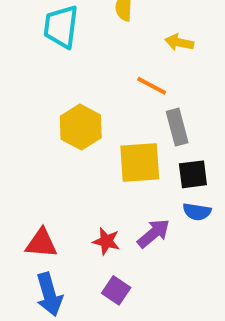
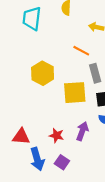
purple arrow: (154, 233) -> (82, 131), turned -30
blue arrow: (49, 294) -> (37, 159), moved

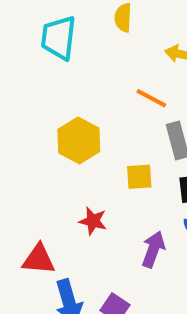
yellow square: (75, 93) -> (139, 177), size x0.6
red star: (57, 135) -> (93, 221), moved

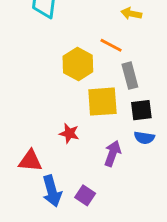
yellow hexagon: (79, 140) -> (78, 64), moved
yellow square: (139, 177) -> (102, 102), size x1.6

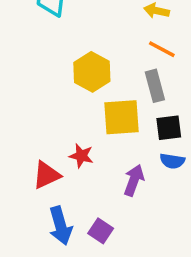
orange line: (111, 45) -> (162, 49), moved
red triangle: (30, 161) -> (46, 175), moved, turned -30

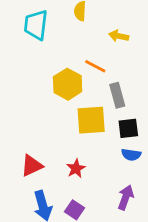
orange line: (162, 49) -> (95, 66), moved
red star: (81, 156) -> (76, 168), moved, turned 30
purple arrow: (134, 180) -> (126, 197), moved

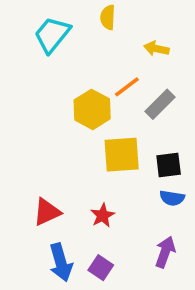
cyan trapezoid: (36, 25) -> (52, 35), turned 32
orange line: (95, 66) -> (127, 87), turned -65
gray rectangle: (117, 95) -> (160, 104), moved, turned 60

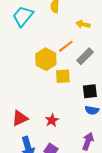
yellow square: (122, 155) -> (63, 76), moved, size x0.7

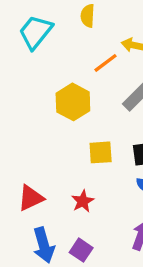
orange line: (66, 46) -> (105, 63), moved
yellow square: (63, 76) -> (101, 152), moved

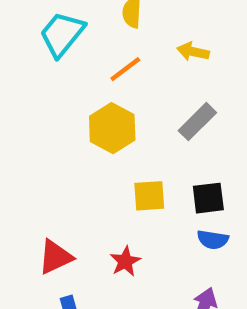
orange line: (105, 63) -> (125, 69), moved

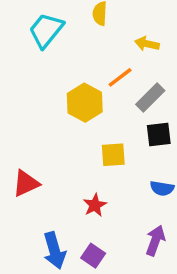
orange line: (125, 69) -> (120, 77), moved
black square: (208, 198) -> (159, 135), moved
red triangle: (55, 257) -> (26, 183), moved

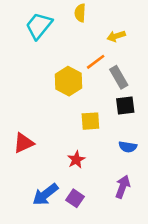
yellow arrow: (147, 44) -> (116, 36), turned -30
gray rectangle: (150, 98) -> (119, 77), turned -75
blue arrow: (54, 251) -> (45, 194), turned 68

